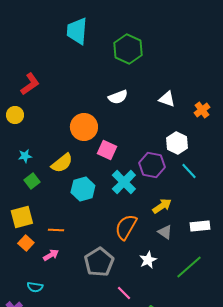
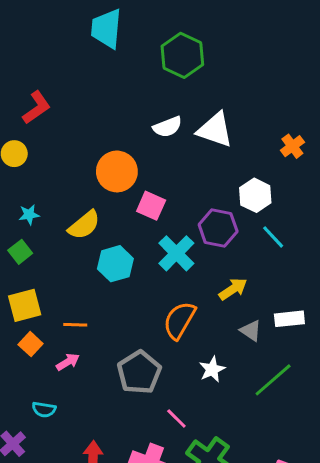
white triangle: (167, 99) -> (215, 130), moved, size x1.5
green square: (32, 181) -> (20, 252), moved
gray triangle: (165, 232) -> (251, 331), moved

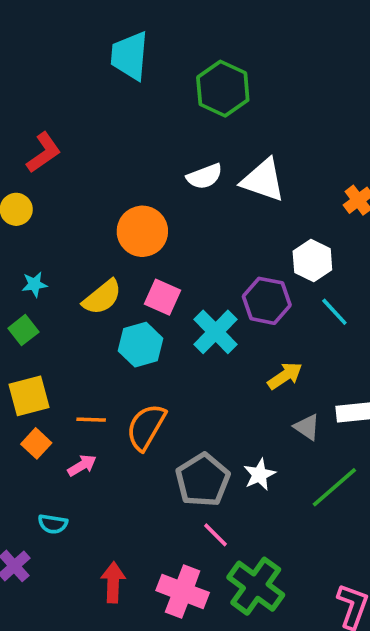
pink square: (151, 206) -> (162, 297), moved
orange semicircle: (179, 320) -> (146, 427), moved
gray pentagon: (139, 372) -> (203, 480), moved

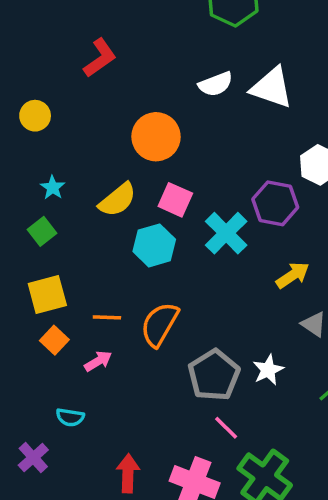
red L-shape: (44, 153) -> (100, 58), moved
cyan star: (34, 284) -> (53, 188), turned -30

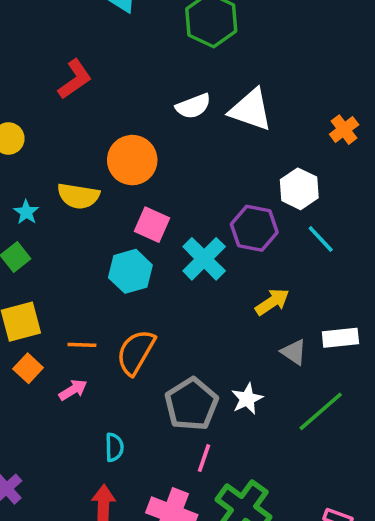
yellow semicircle: (117, 200) -> (78, 196), moved, turned 48
cyan semicircle: (70, 417) -> (114, 447), moved, turned -100
pink line: (226, 428) -> (204, 458), turned 64

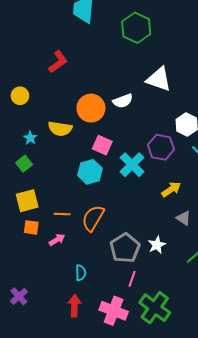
white semicircle: (193, 106) -> (123, 101), moved
orange square: (28, 368) -> (31, 227), turned -35

